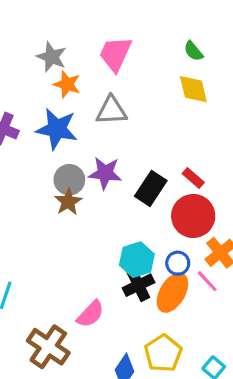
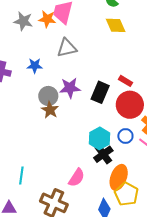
orange star: (67, 84) -> (47, 19), moved
blue star: (57, 129) -> (35, 66), size x0.6
orange ellipse: (172, 293) -> (119, 177), moved

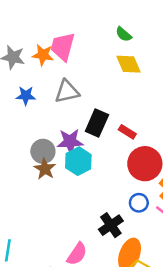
blue star: (35, 66) -> (26, 96), moved
red rectangle: (126, 81) -> (127, 132), moved
black rectangle: (100, 92) -> (97, 123), moved
cyan hexagon: (100, 138) -> (78, 161), moved

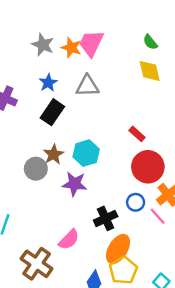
blue star: (26, 96) -> (48, 83), turned 30
black rectangle: (97, 123) -> (52, 112), moved
purple star: (70, 142) -> (74, 184), moved
gray circle: (43, 151) -> (36, 169), moved

